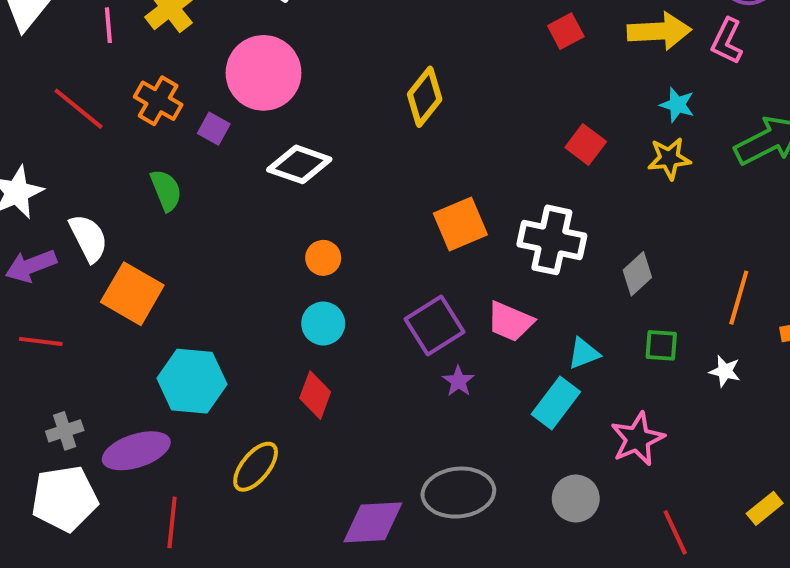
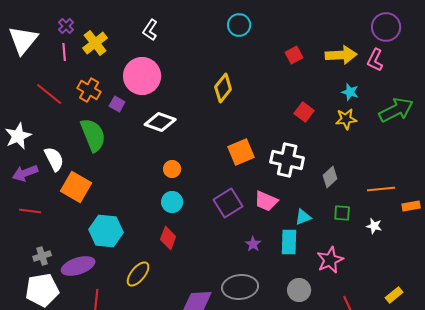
green semicircle: (166, 190) -> (93, 135), size x1.6
orange line: (739, 298) -> (381, 189), turned 68
purple star: (458, 381) -> (253, 244), moved
cyan rectangle: (556, 403) -> (289, 242), turned -35

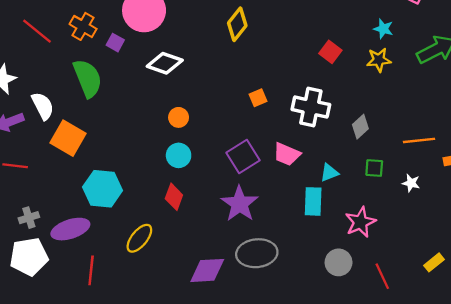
orange square: (241, 152) -> (258, 98), size x0.6
purple star: (253, 244) -> (240, 204), moved, size x2.0
gray circle: (299, 290) -> (339, 262), moved

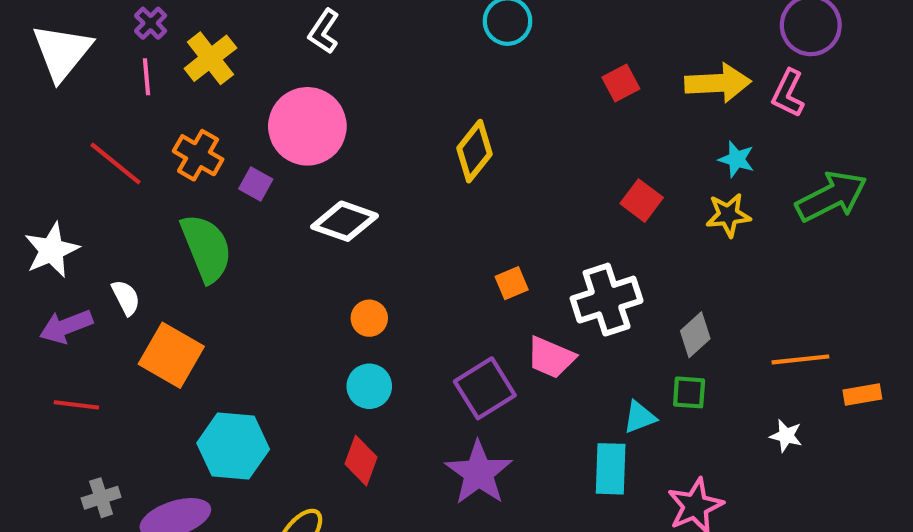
white semicircle: (43, 106) -> (126, 298), size x0.7
white cross: (311, 107) -> (607, 300), turned -30
pink trapezoid: (287, 154) -> (551, 357), moved
green square: (374, 168) -> (689, 392), moved

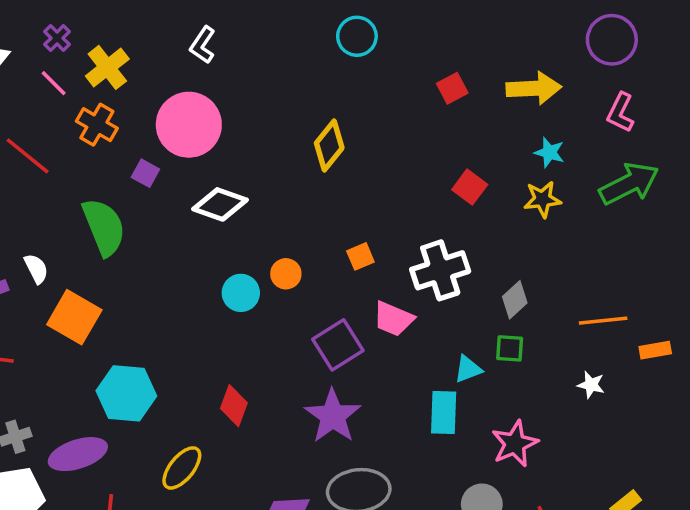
pink line: (146, 77) -> (54, 83), turned -40
pink L-shape: (788, 93) -> (620, 113), moved
orange cross: (198, 155) -> (97, 125), moved
orange circle: (369, 318) -> (286, 274), moved
cyan circle: (369, 386) -> (241, 293), moved

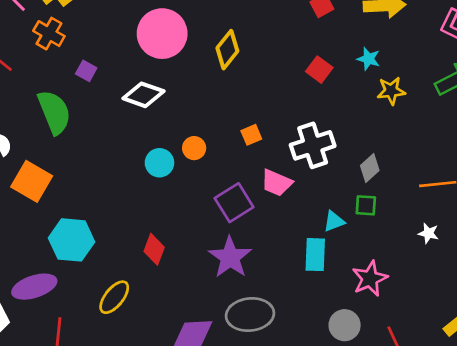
pink circle: (189, 125) -> (162, 34), moved
cyan star: (549, 152) -> (369, 59), moved
red square: (470, 187) -> (319, 70), moved

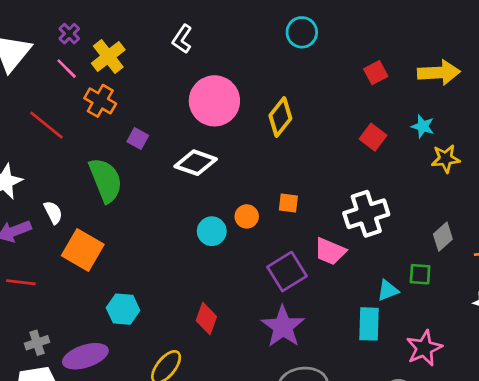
orange square: (251, 135) -> (288, 203), moved, turned 30
gray diamond: (370, 168) -> (443, 237), moved
cyan hexagon: (72, 240) -> (123, 309), size x0.7

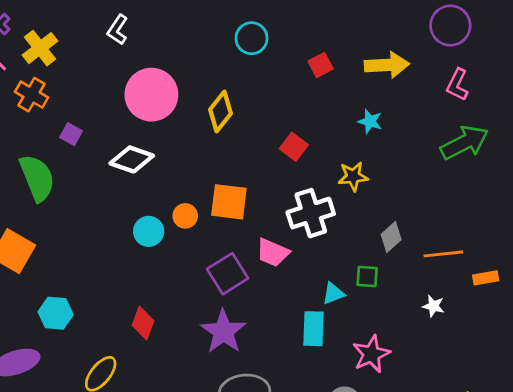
cyan circle: (302, 32) -> (252, 38), moved
red square: (373, 137) -> (294, 147), moved
yellow star: (446, 159) -> (353, 176), moved
orange square: (288, 203) -> (229, 202), size x1.8

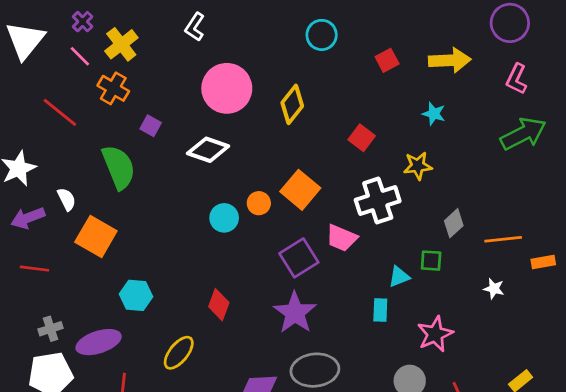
orange square: (229, 202) -> (300, 190), turned 33
cyan rectangle: (314, 329) -> (380, 310), size x0.7

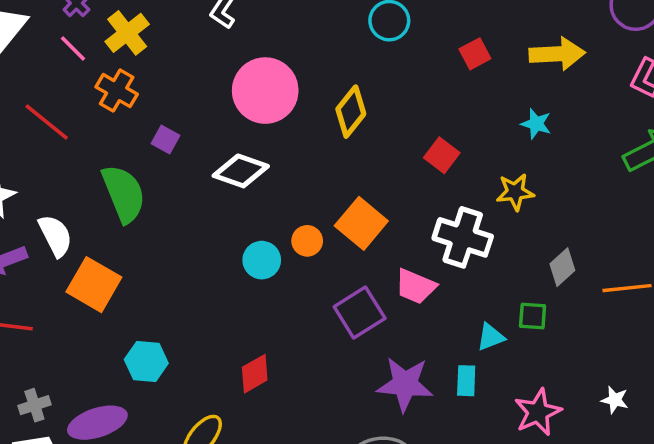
white semicircle: (67, 199) -> (55, 236), size x1.4
white cross: (378, 201) -> (463, 237), turned 36
white star: (494, 289) -> (615, 400), moved
red diamond: (219, 305) -> (255, 374), turned 40
purple star: (295, 313) -> (405, 384), moved, turned -30

